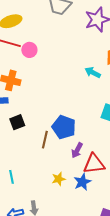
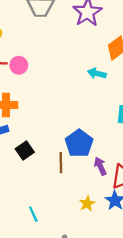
blue pentagon: (64, 127) -> (79, 143), turned 30
purple arrow: (77, 150) -> (100, 166), turned 140

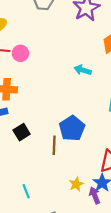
cyan arrow: (97, 73) -> (83, 70), moved
purple arrow: (100, 166) -> (95, 195), moved

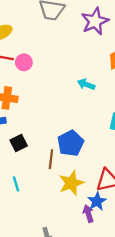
yellow star: (76, 184) -> (71, 183), moved, size x1.6
cyan line: (26, 191) -> (16, 184), moved

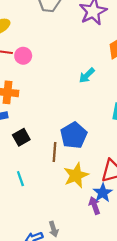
cyan arrow: (86, 84) -> (87, 75), turned -63

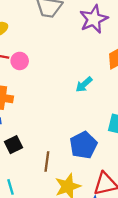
blue pentagon: (74, 135) -> (83, 145), moved

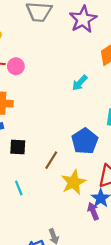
black square: (14, 145) -> (18, 147), turned 35
brown line: (47, 161) -> (51, 160), turned 30

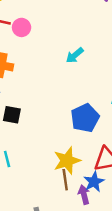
cyan arrow: (80, 83) -> (75, 55), moved
brown line: (51, 160) -> (65, 180), moved, turned -48

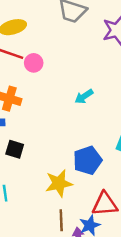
yellow star: (67, 161) -> (59, 183), moved

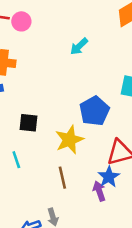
black square: (15, 149) -> (28, 123), moved
brown line: (61, 220) -> (62, 178), moved

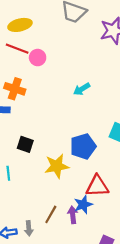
brown line: (62, 178) -> (51, 214), moved, turned 30

